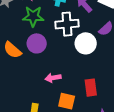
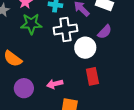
purple circle: (37, 43) -> (24, 88), moved
red rectangle: (91, 88) -> (92, 76), moved

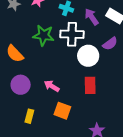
green star: (31, 24) -> (44, 35), moved
pink arrow: (55, 84) -> (52, 86), turned 35

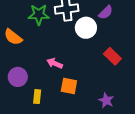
purple circle: (21, 85) -> (18, 77), moved
red rectangle: (90, 85) -> (112, 56), moved, turned -36

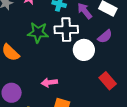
pink arrow: (55, 63) -> (49, 82), turned -35

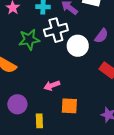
purple semicircle: (105, 36) -> (101, 36), moved

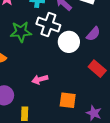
white cross: (56, 30) -> (48, 24), turned 30
orange square: (69, 106) -> (68, 100), moved

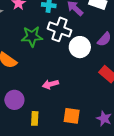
orange square: (68, 100) -> (72, 116), moved

